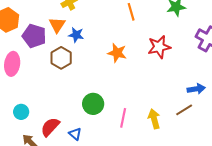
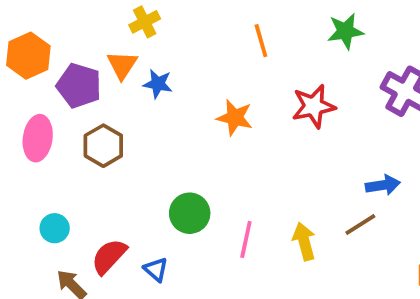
brown hexagon: (61, 58) -> (103, 146), moved

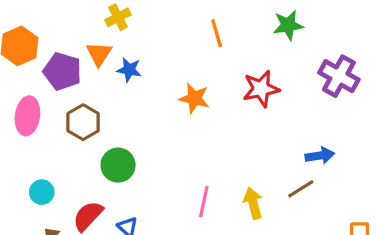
green circle: (190, 213) -> (118, 165), moved

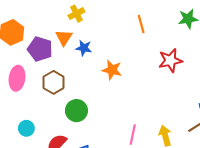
orange star: (194, 98) -> (112, 70), moved

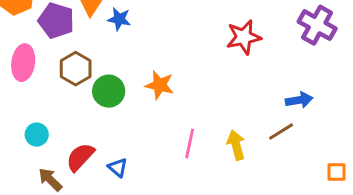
orange star: (112, 70) -> (160, 85), moved
green circle: (76, 111) -> (109, 91), moved

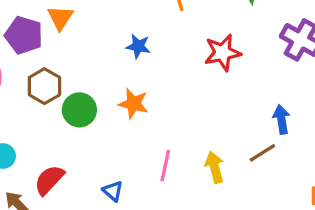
blue star: (119, 19) -> (138, 46), moved
blue arrow: (299, 100) -> (281, 119), turned -90
blue triangle: (118, 168) -> (113, 191), moved

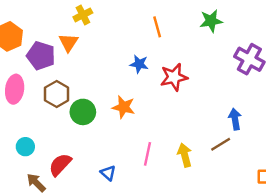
blue star: (138, 46) -> (139, 64), moved
red star: (223, 53) -> (174, 77), moved

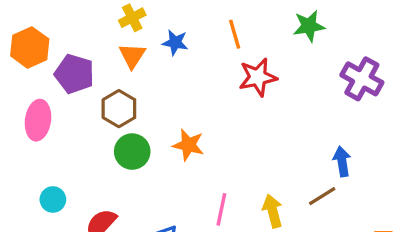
orange triangle: (68, 42) -> (132, 56), moved
blue star: (139, 64) -> (175, 43), moved
red star: (174, 77) -> (258, 77), moved
brown hexagon: (57, 94) -> (119, 109), moved

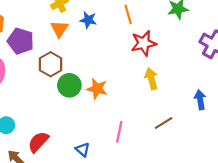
green circle: (132, 152) -> (69, 85), moved
brown line: (322, 196) -> (164, 123), moved
yellow arrow: (273, 211) -> (151, 79), moved

